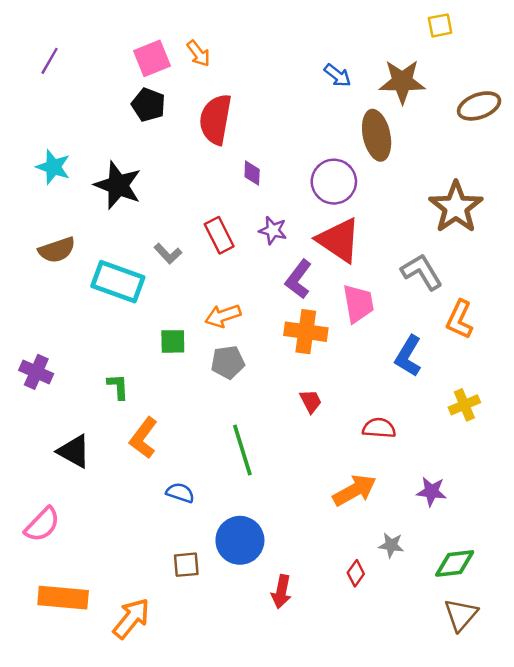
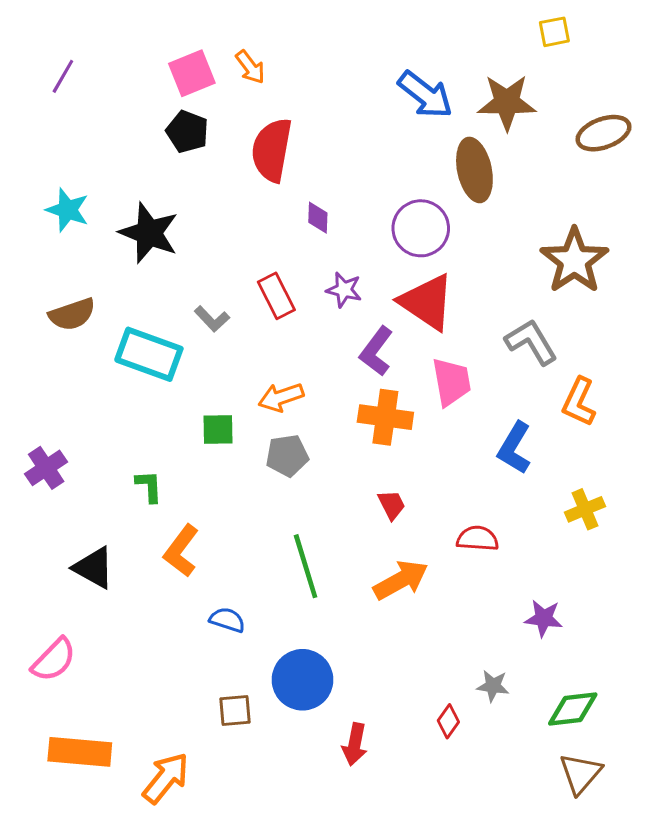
blue arrow: (338, 75) -> (425, 95), size x1.6
purple cross: (36, 372) -> (46, 468), turned 32
orange arrow: (355, 490) -> (401, 580), moved

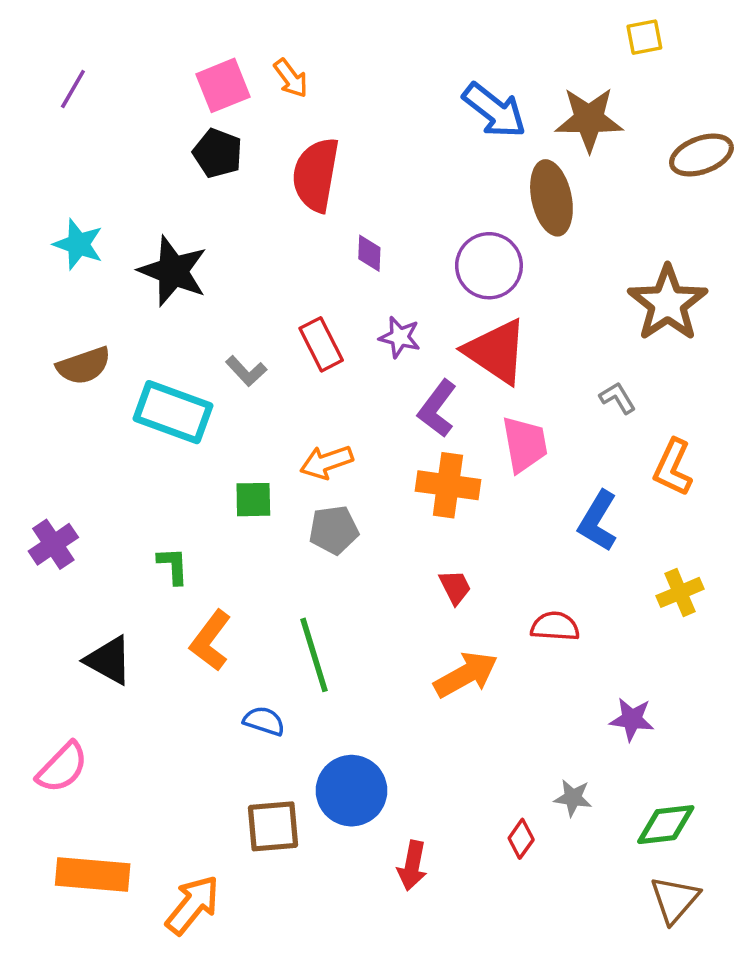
gray L-shape: (531, 342) -> (618, 398), size x0.6
green line: (306, 566) -> (314, 655), moved
brown square: (235, 710) -> (273, 826), size x1.4

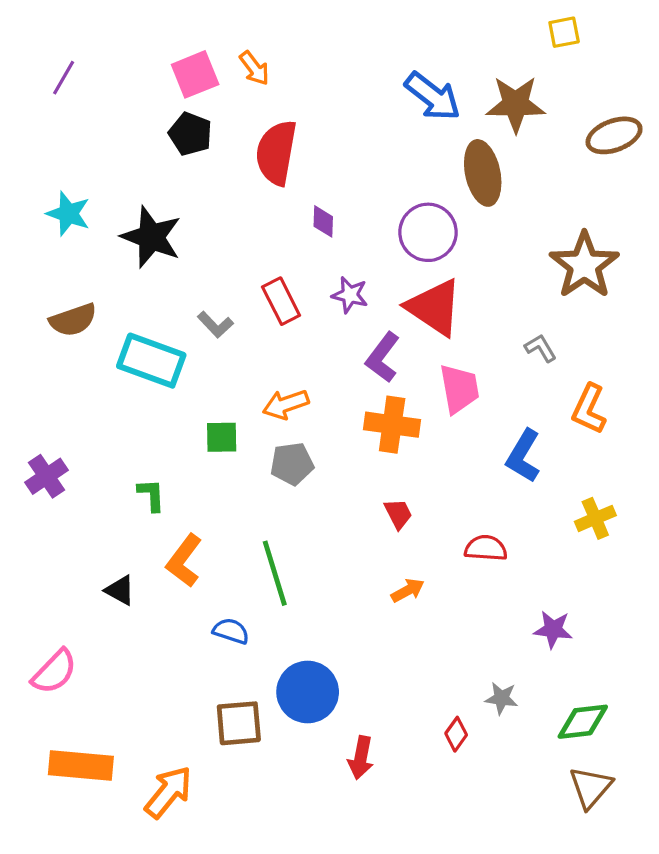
black triangle: (109, 660) -> (120, 590), moved, size x0.7
orange arrow: (466, 675) -> (408, 590), size x0.6

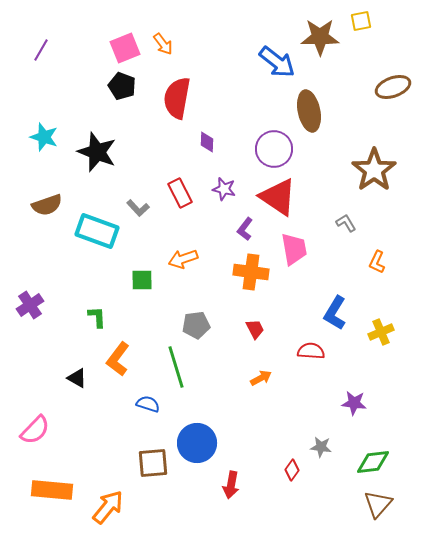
brown star: (516, 104) -> (320, 37), moved
purple L-shape: (383, 357) -> (245, 229), size x0.7
orange L-shape: (589, 409) -> (377, 262), size x0.7
blue L-shape: (523, 456) -> (335, 313), moved
gray pentagon: (292, 464) -> (196, 325), moved

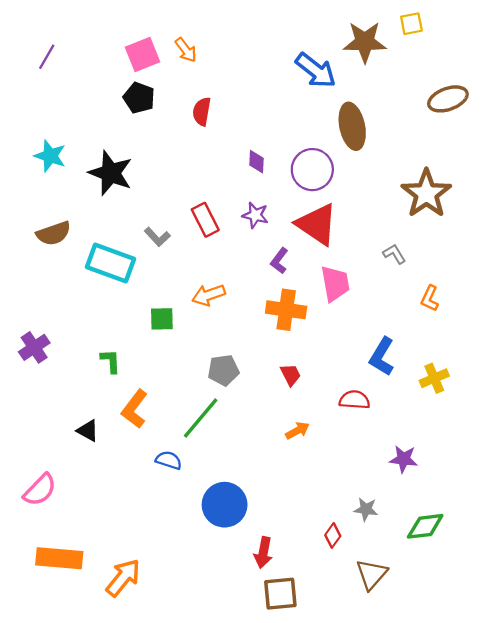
red semicircle: (177, 98) -> (202, 111), size x0.6
purple diamond: (207, 142) -> (256, 162), moved
green line: (176, 367) -> (201, 418), turned 57
brown square: (153, 463) -> (280, 594), moved
brown triangle: (378, 504) -> (372, 574), moved

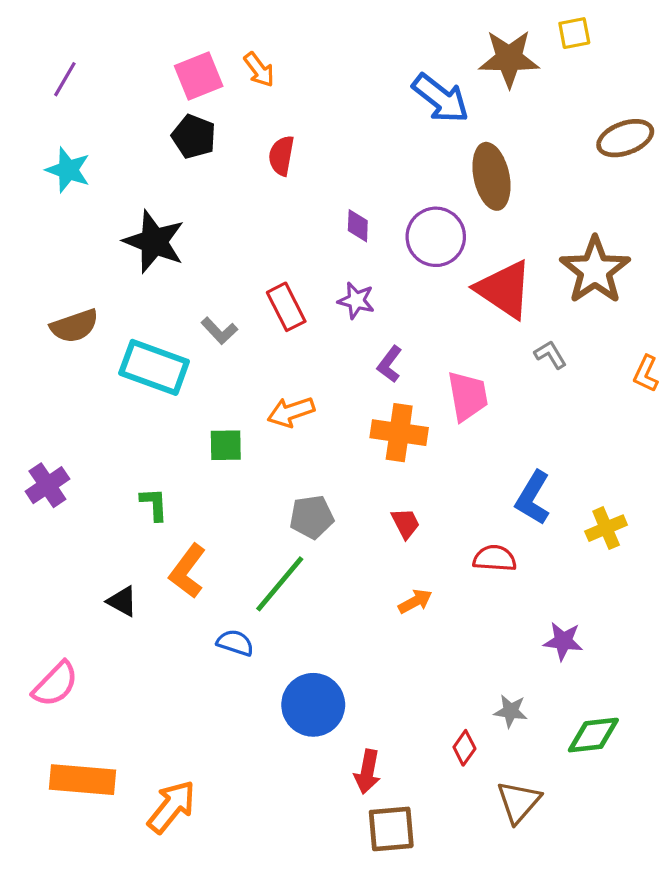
cyan star: (50, 156) -> (68, 170), moved
red triangle: (317, 224) -> (504, 289), moved
orange L-shape: (430, 298) -> (646, 374), moved

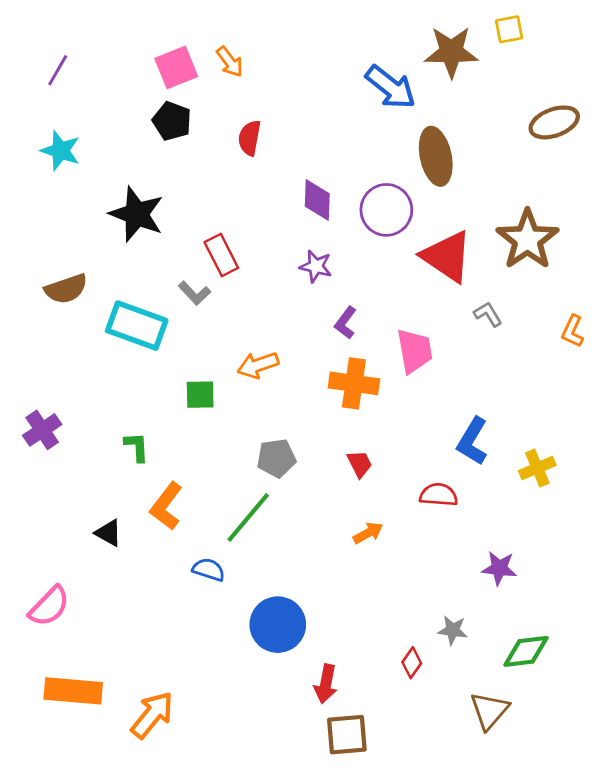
purple diamond: (358, 226) -> (317, 200), size x1.4
red rectangle: (286, 307) -> (221, 255), moved
brown triangle: (519, 802) -> (489, 711), moved

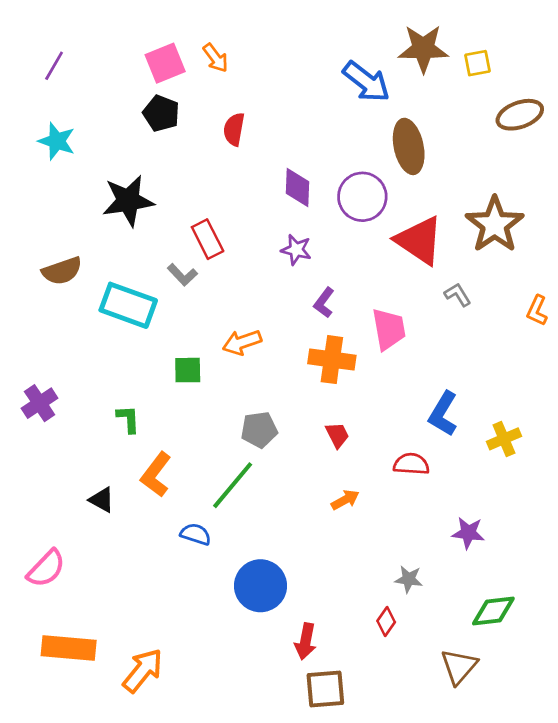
yellow square: (509, 29) -> (477, 63), moved
black star: (137, 214) -> (128, 201), turned -30
gray star: (453, 630) -> (409, 579), moved

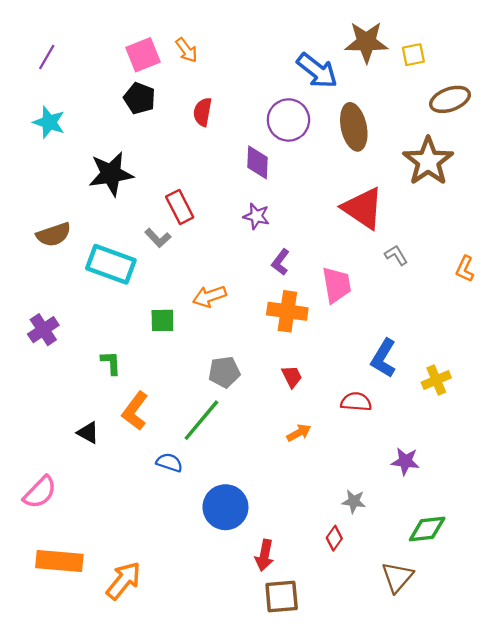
purple circle: (362, 197) -> (288, 120), moved
brown star: (495, 225) -> (428, 161), moved
purple cross: (40, 403) -> (43, 330), moved

